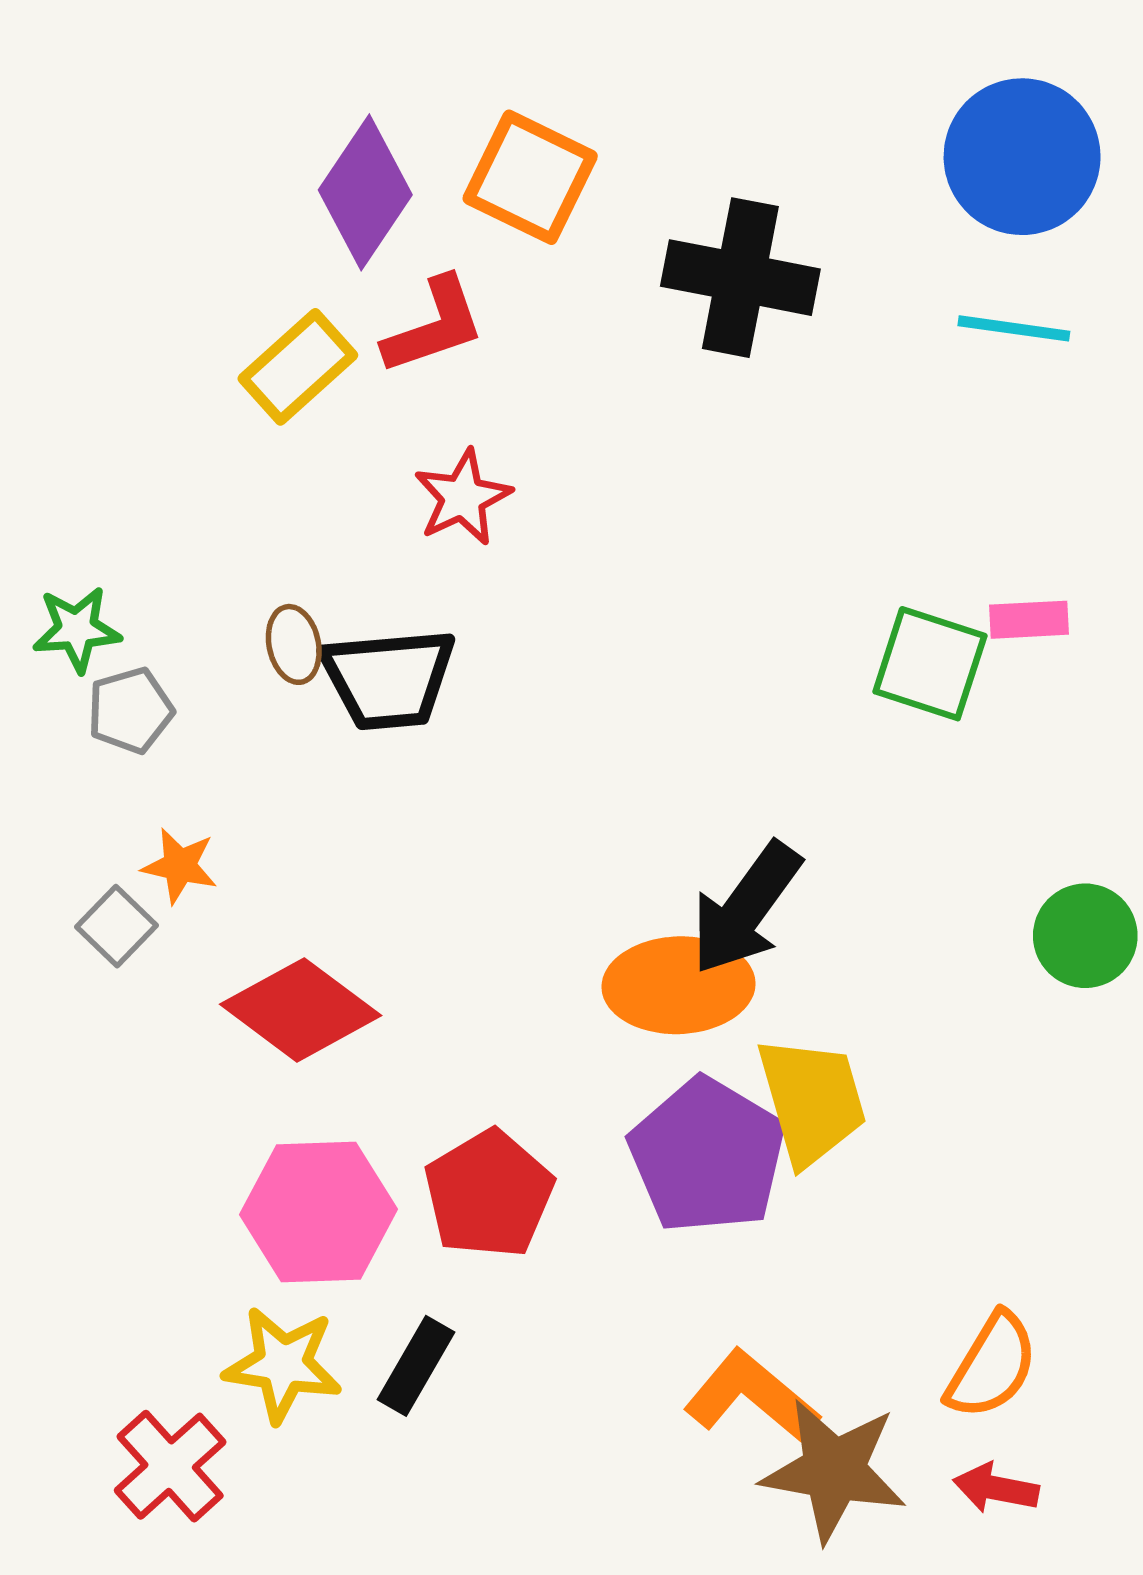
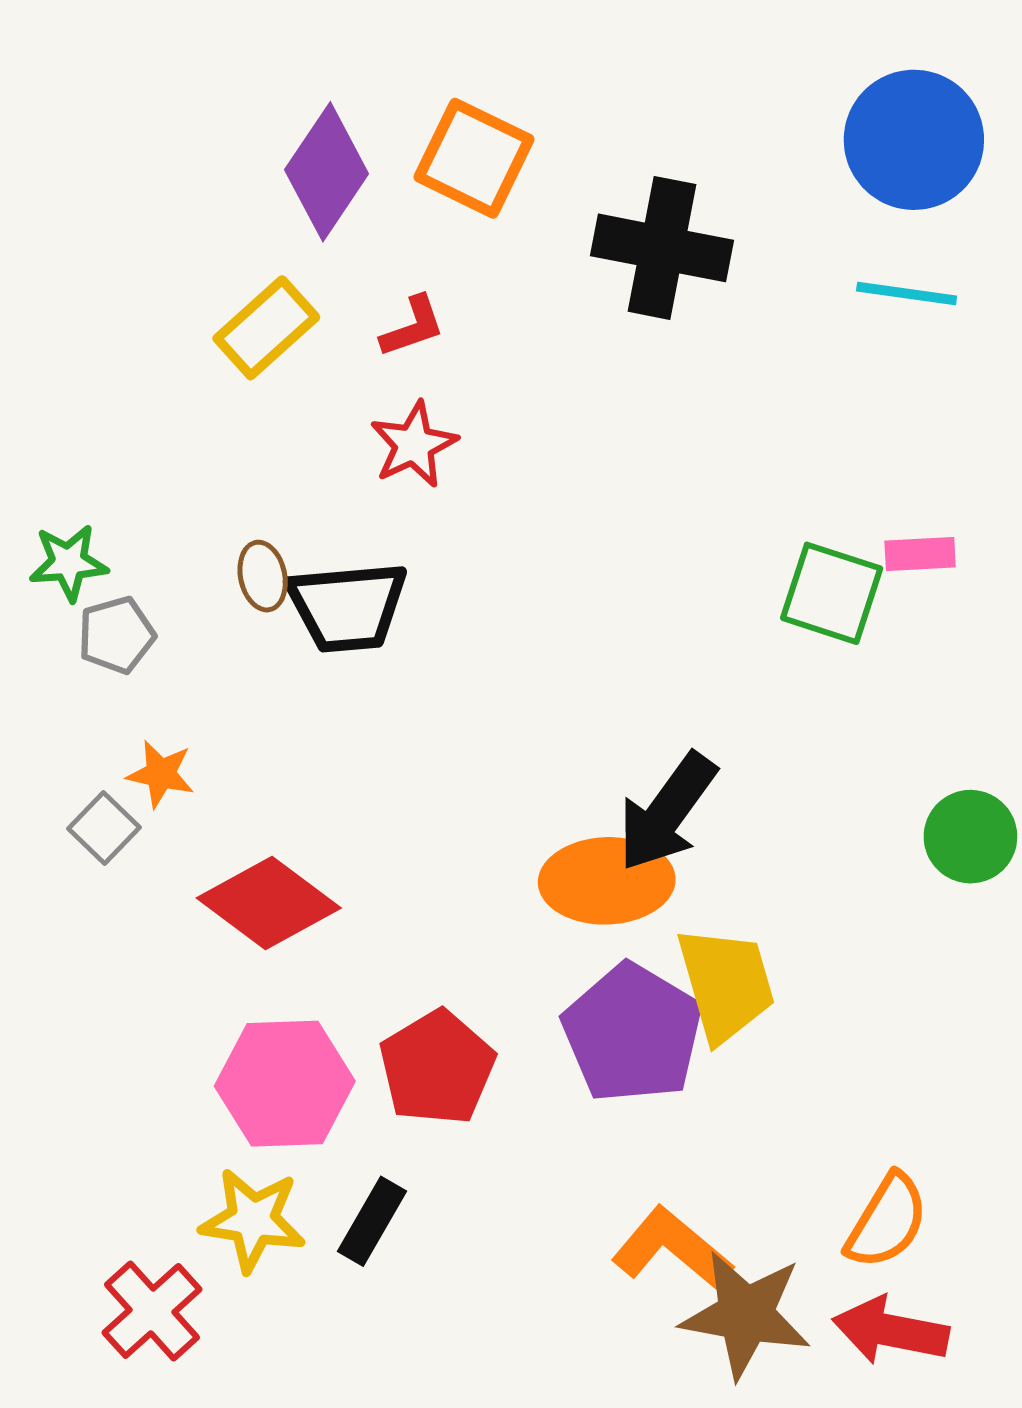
red L-shape: (434, 326) -> (413, 327), moved, size x0.7
red arrow: (996, 1488) -> (891, 1331), size x1.5

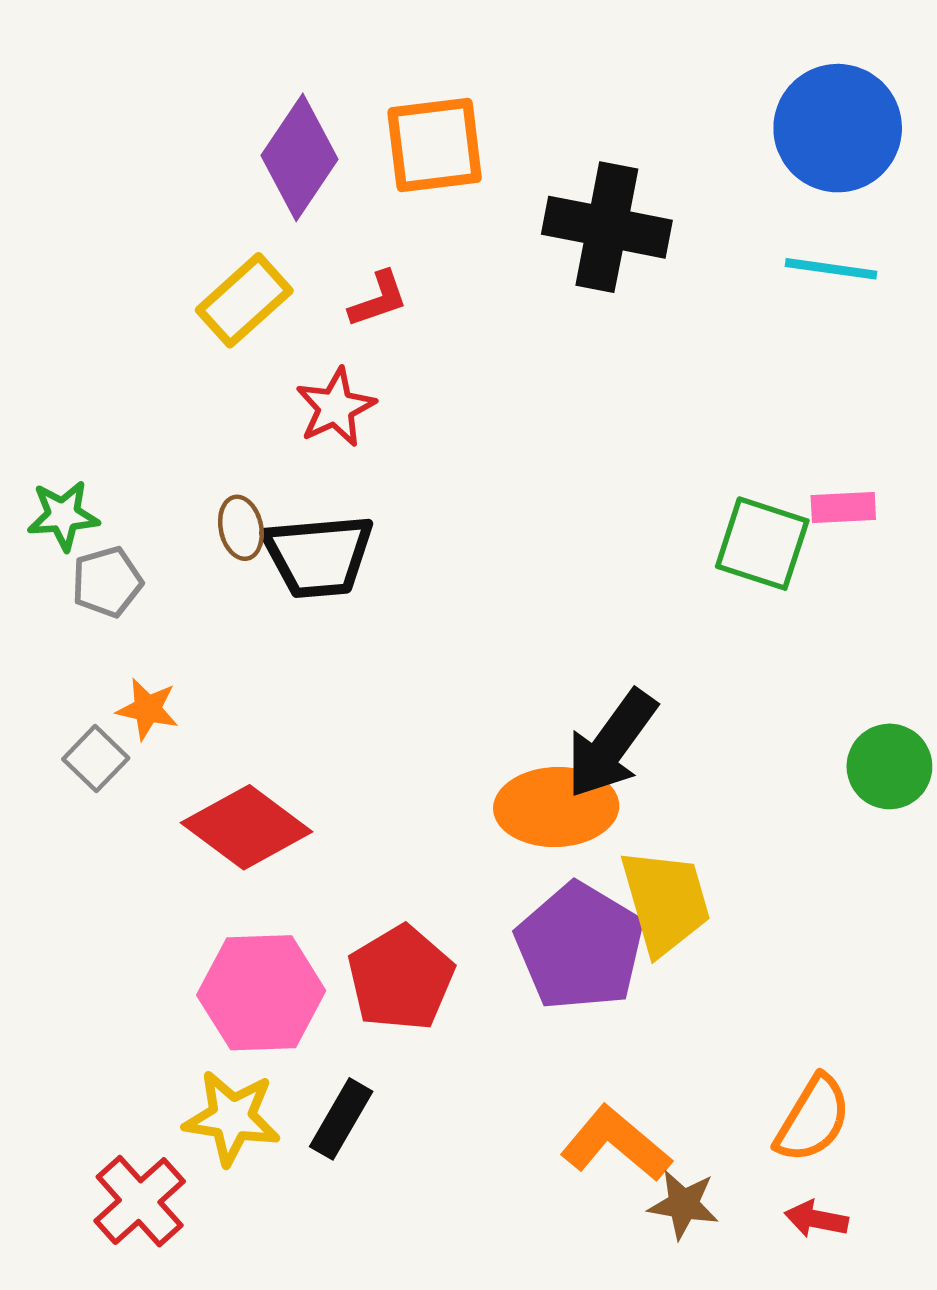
orange square: (474, 158) -> (435, 145), turned -33
red star: (414, 445) -> (336, 407), moved
brown star: (746, 1315) -> (683, 1204), size x0.6
red arrow: (891, 1331) -> (816, 1219), size x0.6

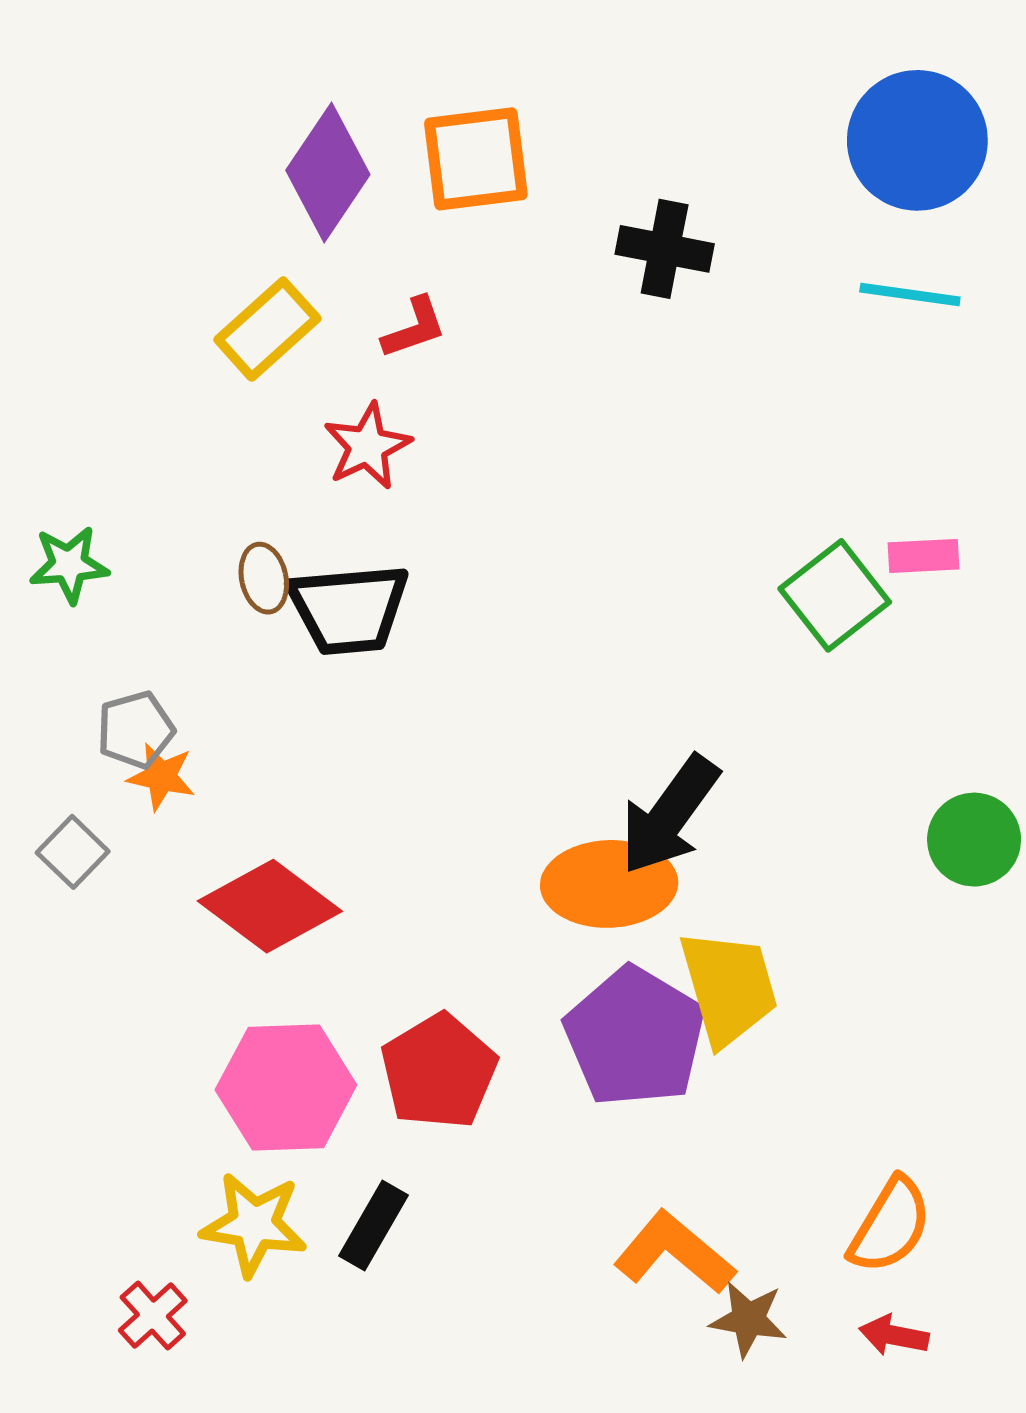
black cross: (607, 227) -> (665, 249), size x0.7
green square: (762, 544) -> (835, 595), turned 34
gray pentagon: (107, 582) -> (136, 730), moved
gray square: (96, 759) -> (73, 852), moved
red cross: (140, 1201) -> (153, 1316), size x0.7

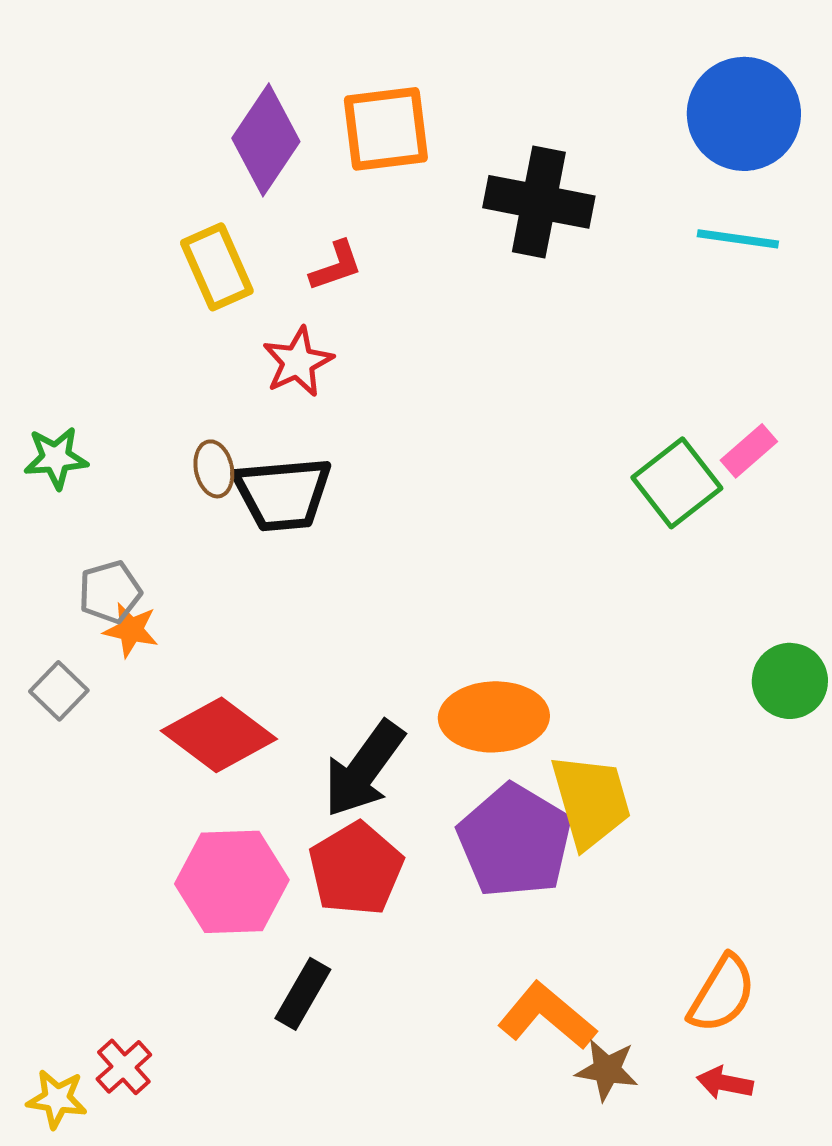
black cross: (665, 249) -> (539, 202), size x1.4
yellow rectangle: (267, 329) -> (217, 267), turned -72
pink rectangle: (923, 556) -> (749, 451), turned -38
black arrow: (669, 815) -> (364, 769), moved
yellow star: (254, 1224) -> (57, 1099), moved, size x0.7

